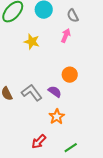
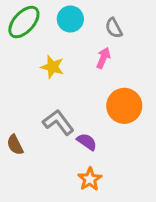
orange circle: (70, 75) -> (124, 106), moved, size x1.5
gray L-shape: (32, 93) -> (58, 122), moved

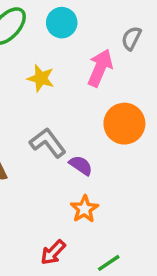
gray semicircle: (114, 28) -> (131, 38), moved, turned 54
pink arrow: (103, 58) -> (100, 68), size x1.5

